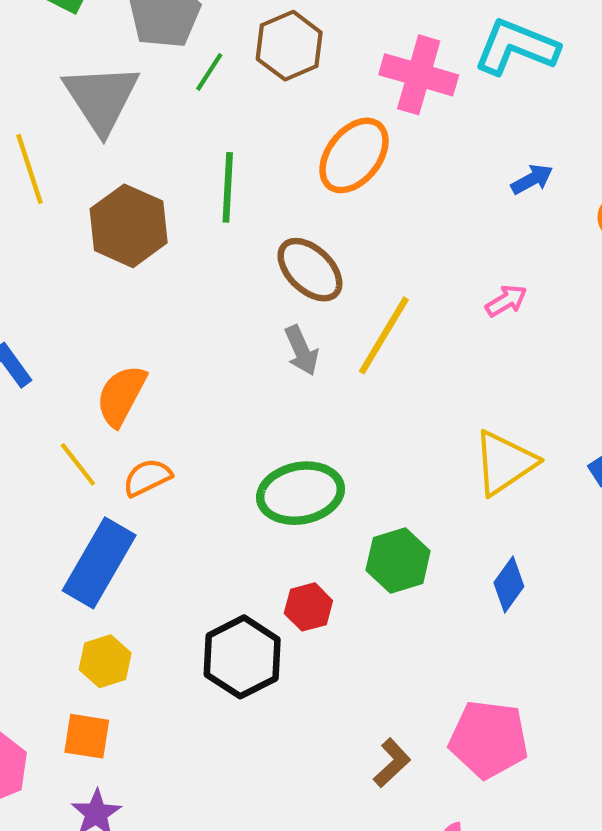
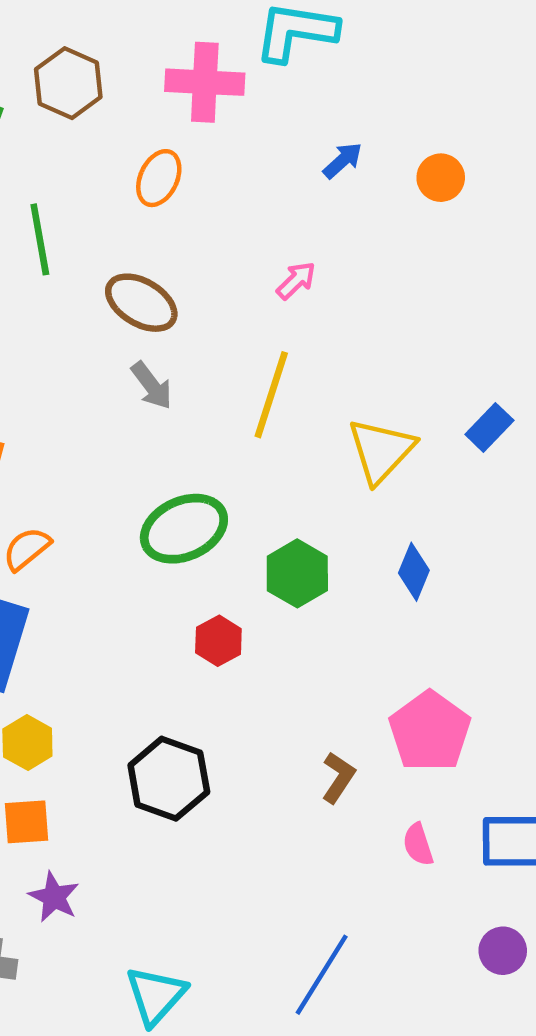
orange ellipse: (354, 155) -> (159, 178), size x0.7
pink arrow: (506, 301) -> (296, 281), moved
yellow line: (384, 335) -> (271, 395), moved
black hexagon: (242, 657) -> (169, 779), moved
pink pentagon: (489, 739) -> (430, 731), turned -30

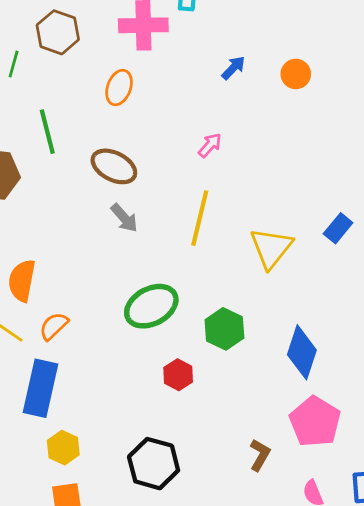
blue diamond: (414, 572) -> (302, 352), moved, size x1.5

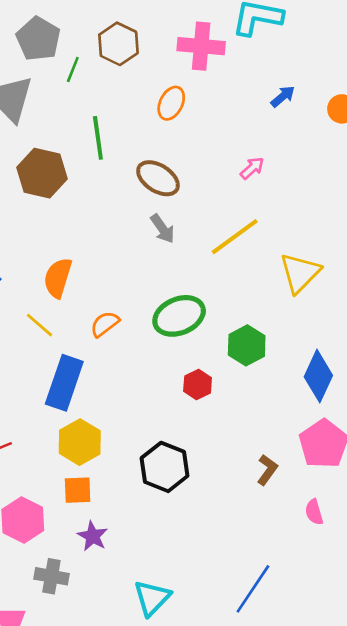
yellow line: (200, 218) -> (235, 237), turned 34
orange semicircle: (54, 326) -> (105, 324), moved
yellow hexagon: (63, 448) -> (80, 442), size x1.4

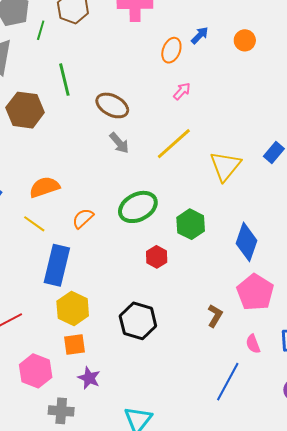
orange ellipse: (171, 103) -> (171, 50), moved
orange semicircle: (58, 278) -> (44, 187), turned 60
blue line: (253, 589) -> (228, 382), moved

